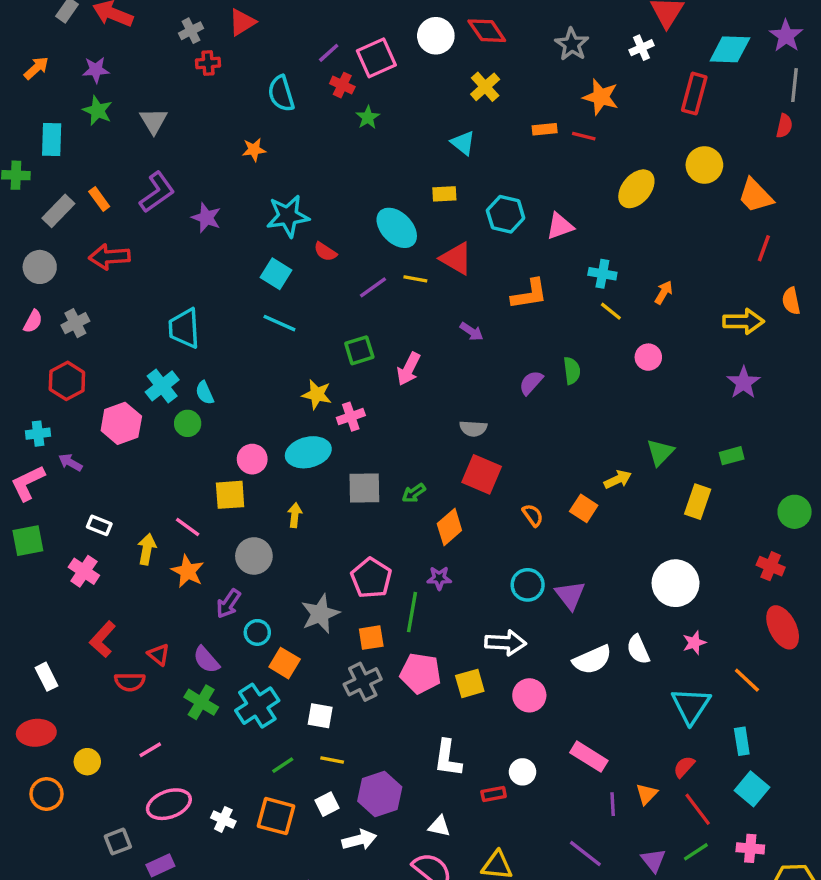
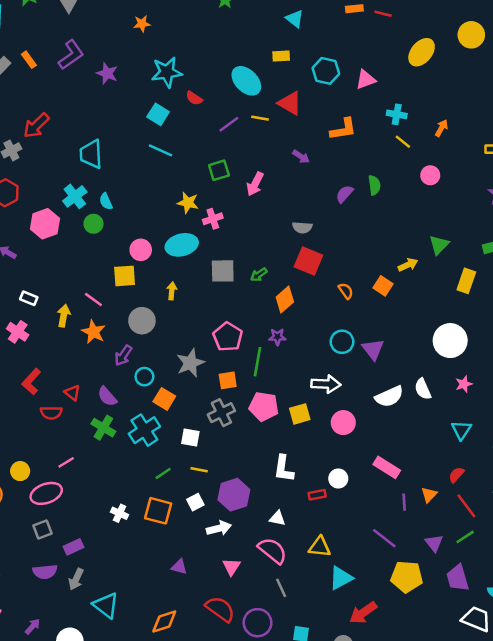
red arrow: (109, 257) -> (36, 126), moved, turned -40
cyan triangle: (691, 706) -> (461, 430), size x0.7
pink ellipse: (169, 804) -> (46, 493), moved

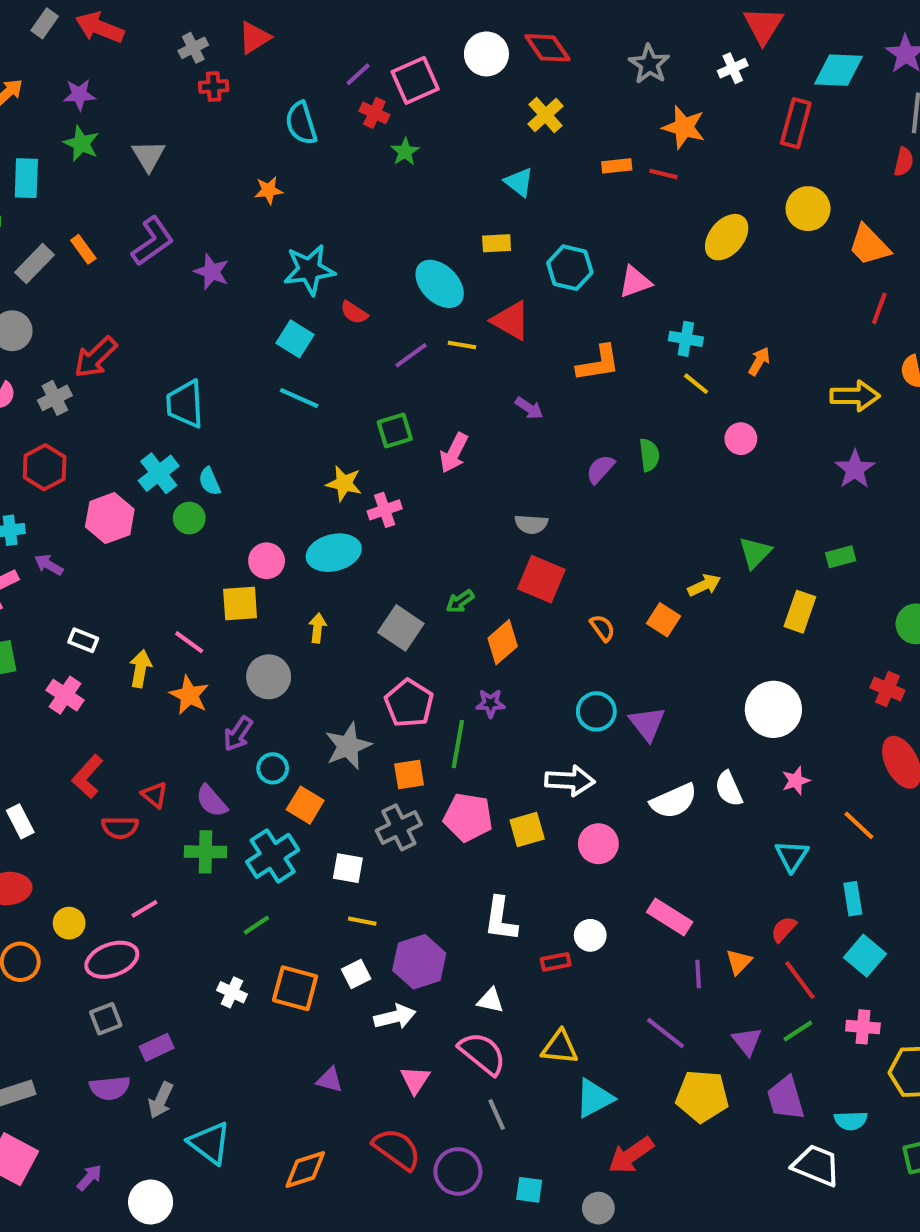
gray square: (223, 271) -> (401, 628), moved, turned 35
green cross: (103, 428) -> (205, 852), turned -30
green line: (163, 474) -> (256, 925), moved

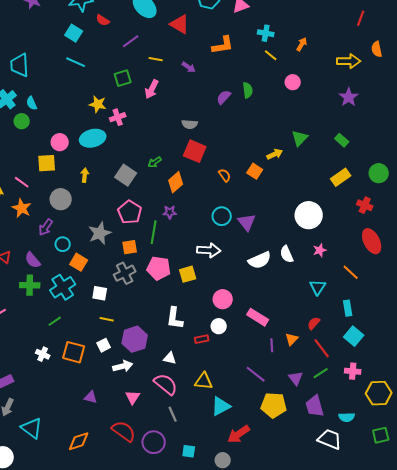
yellow line: (462, 345) -> (156, 59), moved
green rectangle: (841, 557) -> (342, 140), turned 56
yellow rectangle: (800, 612) -> (341, 177), moved, turned 36
pink circle: (598, 844) -> (223, 299), moved

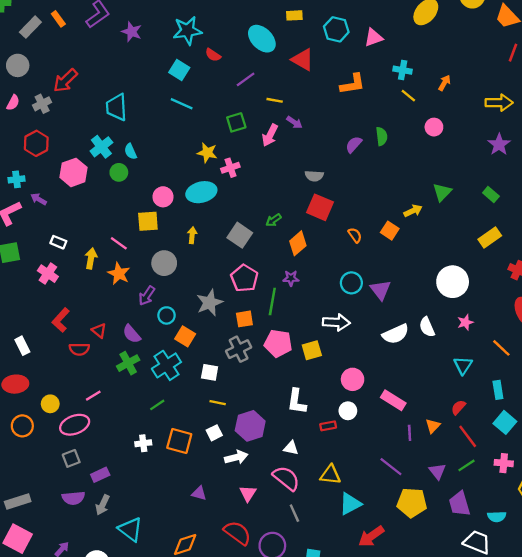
purple arrow: (189, 67) -> (294, 122), moved
green cross: (30, 285) -> (128, 363), turned -30
white cross: (43, 354) -> (143, 443), turned -32

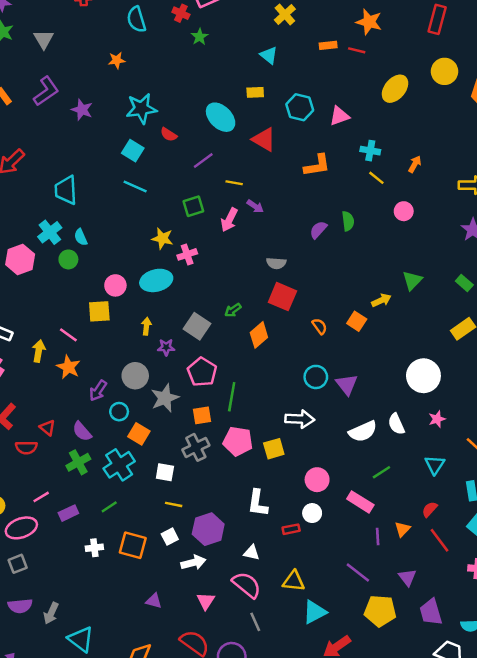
gray circle: (164, 263) -> (135, 376), moved
purple star: (291, 278) -> (166, 347), moved
green line: (467, 465) -> (381, 472), moved
purple rectangle: (100, 475) -> (68, 513), moved

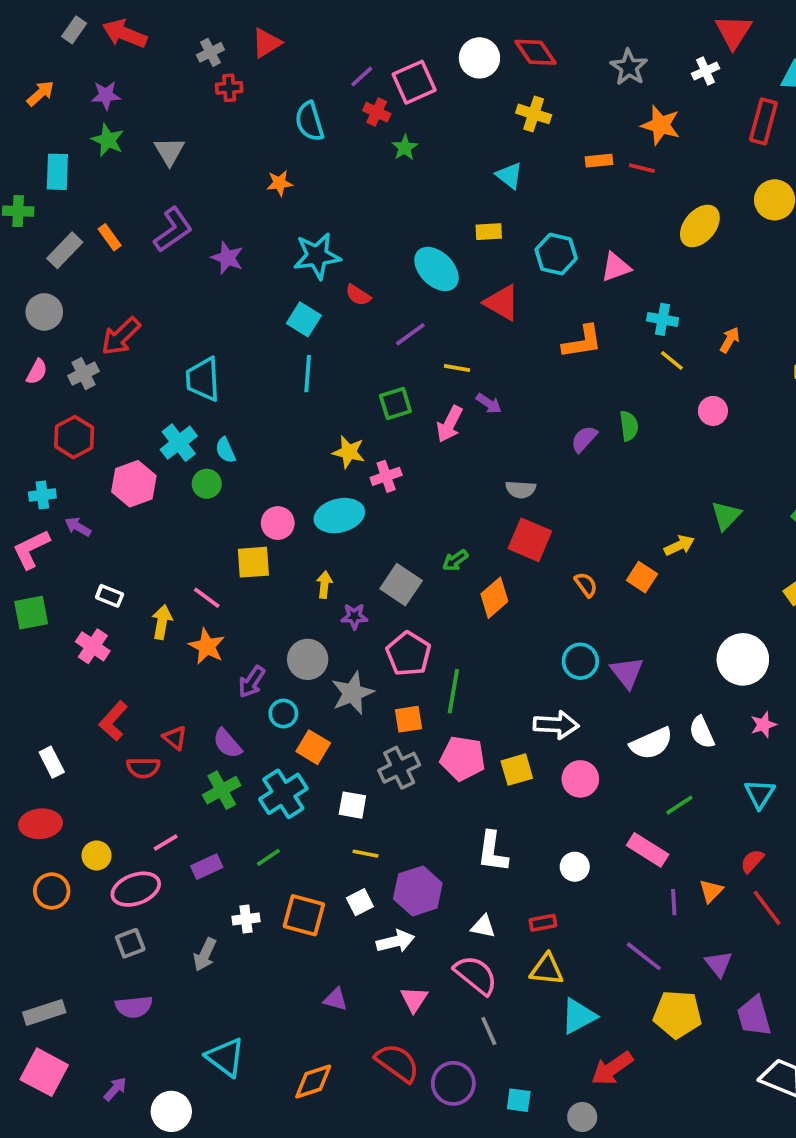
yellow cross: (285, 14) -> (534, 114), turned -30
cyan line: (135, 186) -> (308, 374), turned 70
pink circle: (317, 480) -> (580, 779), moved
red rectangle: (291, 529) -> (543, 923), moved
gray arrow: (51, 613) -> (205, 954), moved

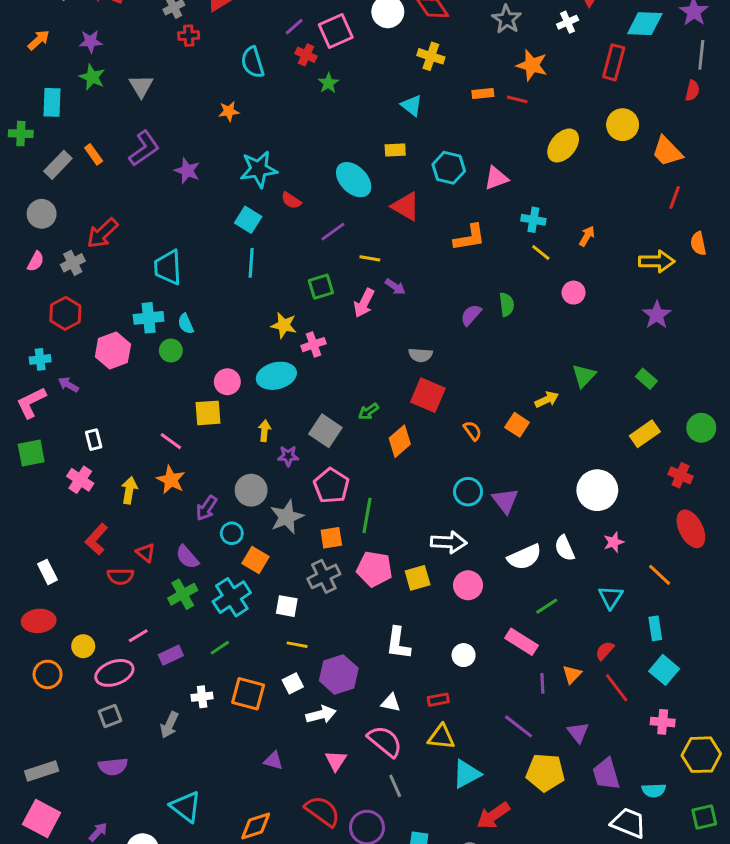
cyan cross: (179, 443) -> (149, 318), turned 32
white rectangle: (110, 596) -> (94, 440), turned 54
yellow arrow: (162, 622) -> (129, 490), moved

